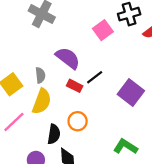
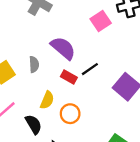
yellow semicircle: (42, 101) -> (47, 100), moved, size x0.7
black semicircle: (54, 134) -> (33, 124), moved, turned -42

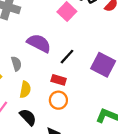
red rectangle: (69, 77) -> (59, 80), moved
yellow semicircle: (47, 100) -> (25, 90), moved

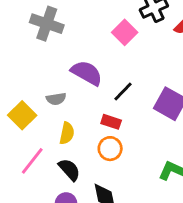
gray semicircle: (16, 64) -> (56, 99), turned 96

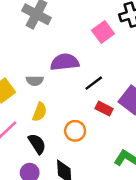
purple semicircle: (87, 73) -> (65, 62), turned -44
red rectangle: (111, 122) -> (104, 109), moved

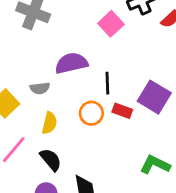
black line: (94, 83) -> (107, 83), turned -48
orange circle: (75, 131) -> (91, 113), moved

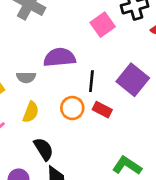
purple square: (154, 97) -> (133, 80), moved
black semicircle: (51, 160) -> (44, 149), moved

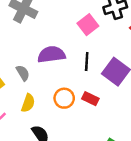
gray semicircle: (26, 77) -> (23, 73), turned -119
black line: (91, 81) -> (87, 61), moved

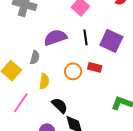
gray semicircle: (23, 73) -> (35, 57), turned 56

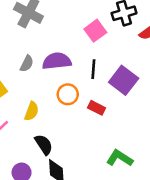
gray semicircle: (35, 57) -> (27, 64), moved
orange circle: (73, 71) -> (68, 94), moved

